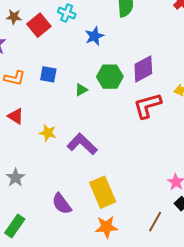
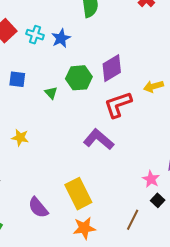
cyan cross: (67, 13) -> (35, 35), moved
green triangle: (81, 90) -> (51, 93), turned -40
purple L-shape: (82, 144) -> (99, 139), moved

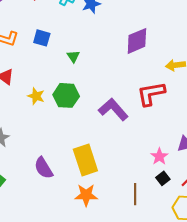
green hexagon: (79, 78) -> (66, 95), moved
red L-shape: (118, 105) -> (151, 94), moved
brown line: (133, 220) -> (135, 194), turned -35

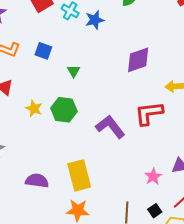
purple semicircle: (44, 168) -> (37, 181), turned 125
black square: (163, 178) -> (155, 211), moved

